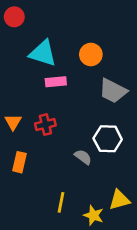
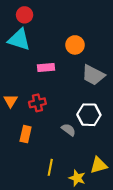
red circle: (14, 17) -> (25, 15), moved
cyan triangle: (43, 53) -> (19, 40), moved
orange rectangle: (19, 162) -> (26, 134), moved

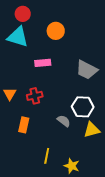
orange circle: (75, 45) -> (56, 31), moved
yellow triangle: (99, 165) -> (92, 130), moved

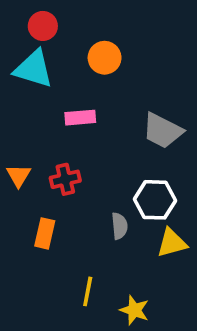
gray semicircle: (64, 121) -> (119, 226), turned 48

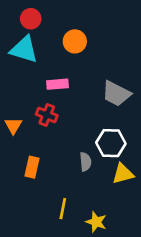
red cross: (65, 179) -> (47, 115), moved, turned 35

